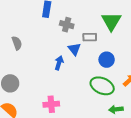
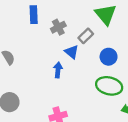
gray cross: (67, 25) -> (58, 27), turned -32
gray rectangle: (90, 37) -> (86, 36), turned -32

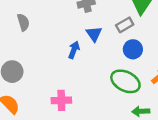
gray rectangle: (86, 36) -> (125, 25), moved

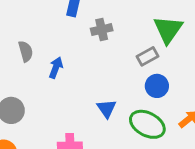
blue triangle: (94, 34) -> (107, 109), moved
blue arrow: (74, 50) -> (56, 68), moved

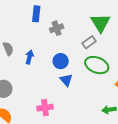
blue circle: (157, 86) -> (61, 61), moved
green ellipse: (147, 124) -> (97, 65), moved

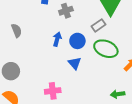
blue arrow: (29, 57) -> (57, 39), moved
blue circle: (61, 61) -> (77, 41), moved

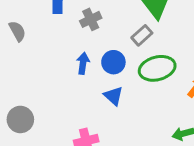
gray semicircle: (16, 31) -> (17, 31), moved
green ellipse: (106, 49) -> (157, 68), turned -30

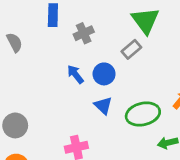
blue arrow: (83, 63) -> (75, 74), turned -48
green ellipse: (157, 68) -> (143, 114), moved

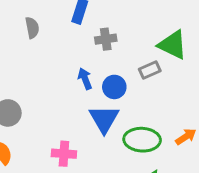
green triangle: (145, 21) -> (173, 45), turned -44
blue triangle: (103, 106) -> (104, 119), size x1.5

